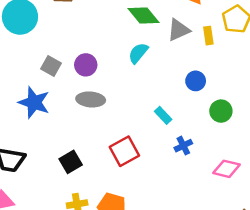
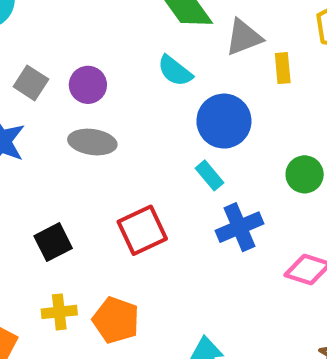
yellow rectangle: (208, 36) -> (283, 68), moved
cyan semicircle: (138, 53) -> (175, 71), turned -95
blue circle: (196, 81) -> (224, 121), moved, size x1.6
blue cross: (183, 146) -> (239, 227), size x1.5

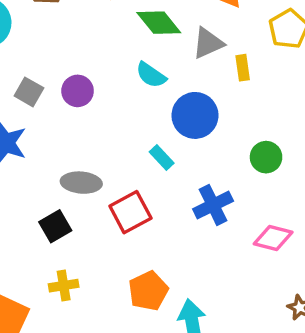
gray ellipse: (92, 142) -> (81, 183), moved
cyan rectangle: (209, 175) -> (162, 158), moved
orange pentagon: (116, 320) -> (148, 291), moved, turned 30

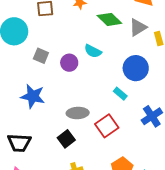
cyan semicircle: (151, 75) -> (93, 51), moved
gray square: (29, 92) -> (41, 56), moved

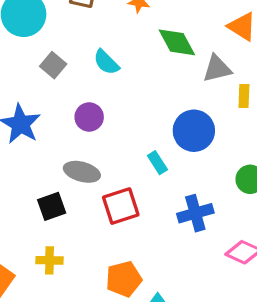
cyan semicircle: (93, 51) -> (106, 62), moved
purple circle: (69, 63) -> (89, 117), moved

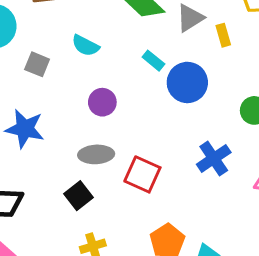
purple circle: (89, 117) -> (102, 102), moved
cyan rectangle: (157, 163) -> (153, 61), moved
red square: (121, 206) -> (142, 174), turned -30

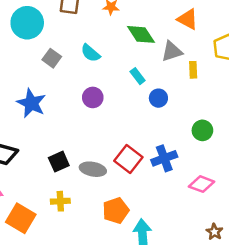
blue circle: (187, 82) -> (158, 98), size x0.6
gray ellipse: (96, 154) -> (93, 169), moved
red square: (142, 174) -> (128, 159), moved

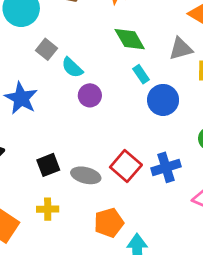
green diamond: (141, 34) -> (130, 39), moved
cyan semicircle: (90, 53) -> (72, 68), moved
blue circle: (158, 98) -> (163, 100), size x1.5

